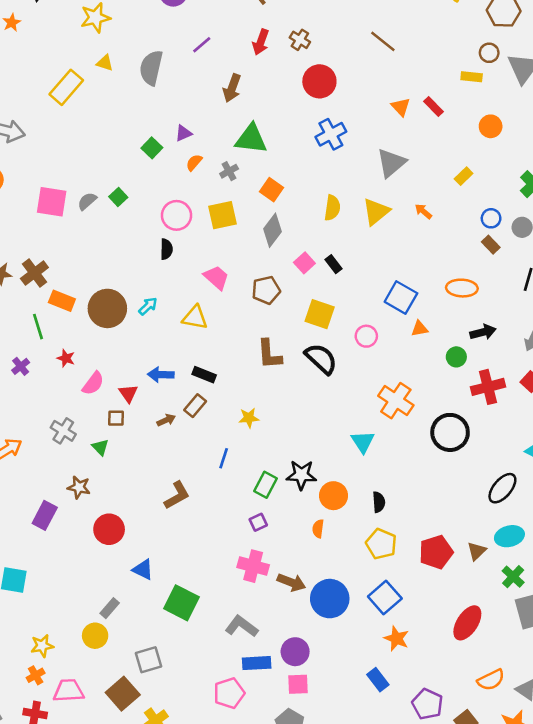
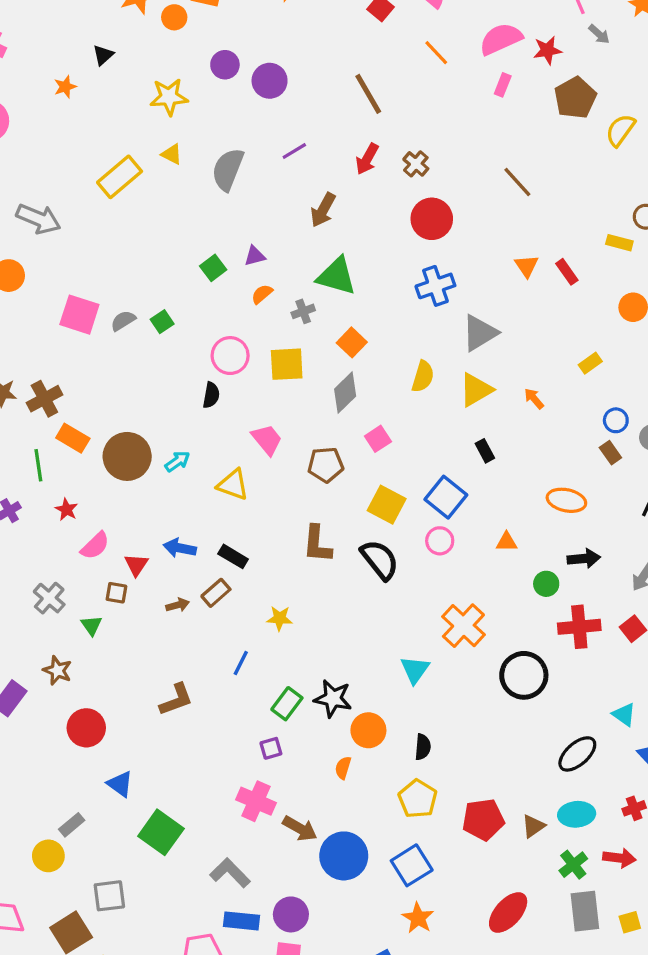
gray triangle: (391, 163) -> (480, 333), moved
black rectangle: (333, 264) -> (485, 451), moved
blue square: (401, 298) -> (446, 497), moved

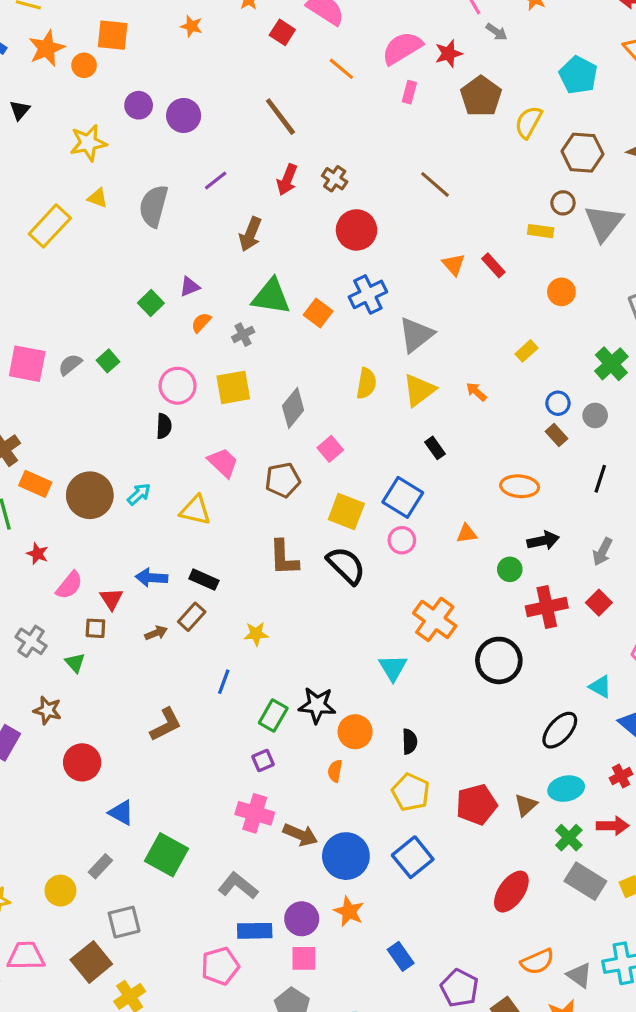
orange square: (352, 342) -> (318, 313), moved
gray rectangle: (72, 825) -> (100, 866), moved
gray rectangle: (585, 911) -> (585, 881), turned -45
orange star: (418, 918) -> (349, 911), moved

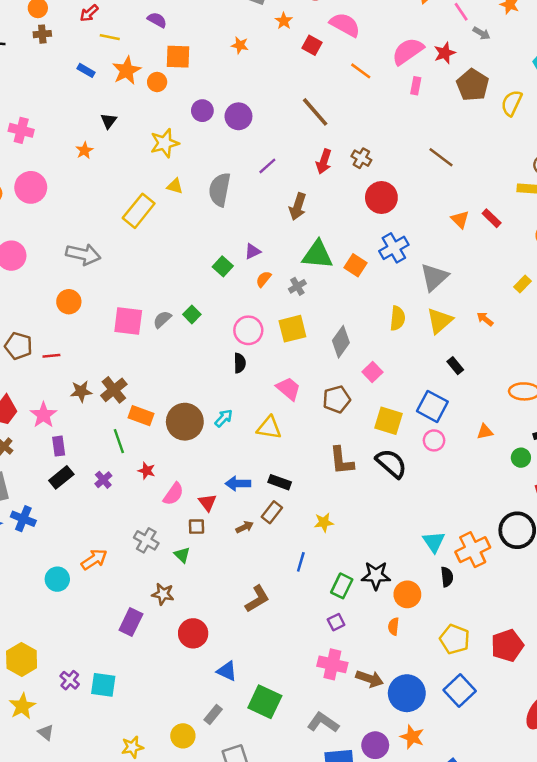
orange cross: (435, 619) -> (473, 550), moved, turned 32
black semicircle: (410, 741) -> (447, 577), moved

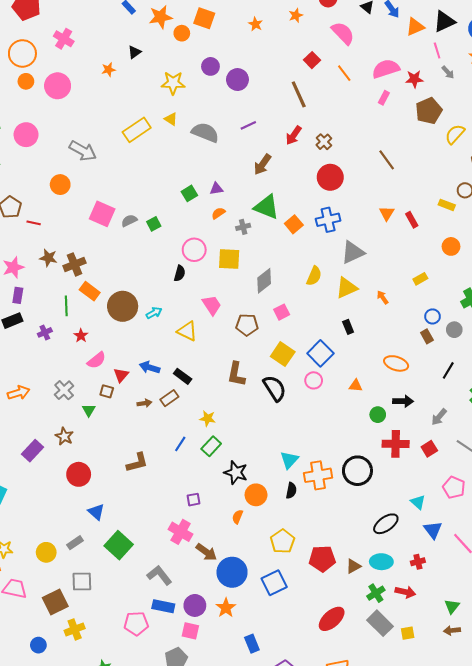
red square: (312, 45) -> (312, 60), moved
gray semicircle: (220, 190) -> (205, 132), turned 84
green rectangle: (342, 586) -> (211, 446), moved

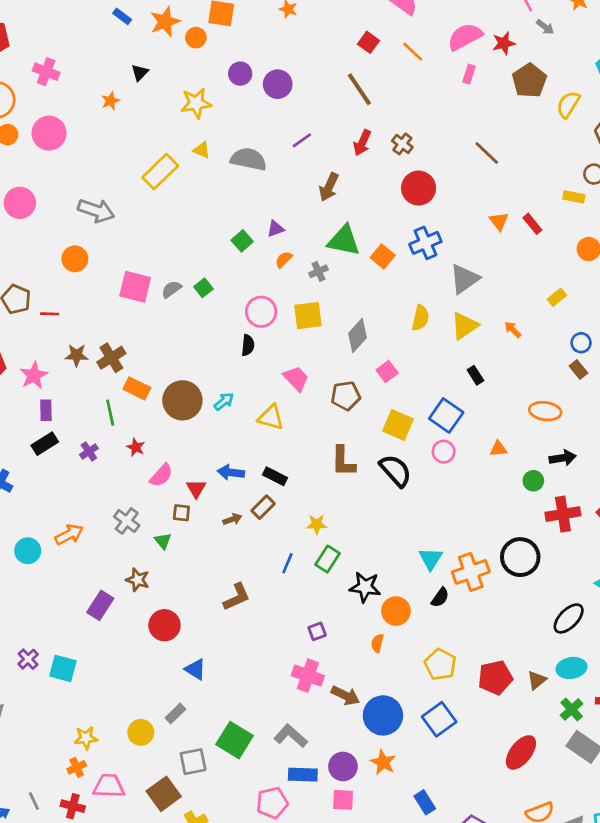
black semicircle: (291, 491) -> (440, 597), turned 35
green square: (119, 545) -> (234, 740), moved

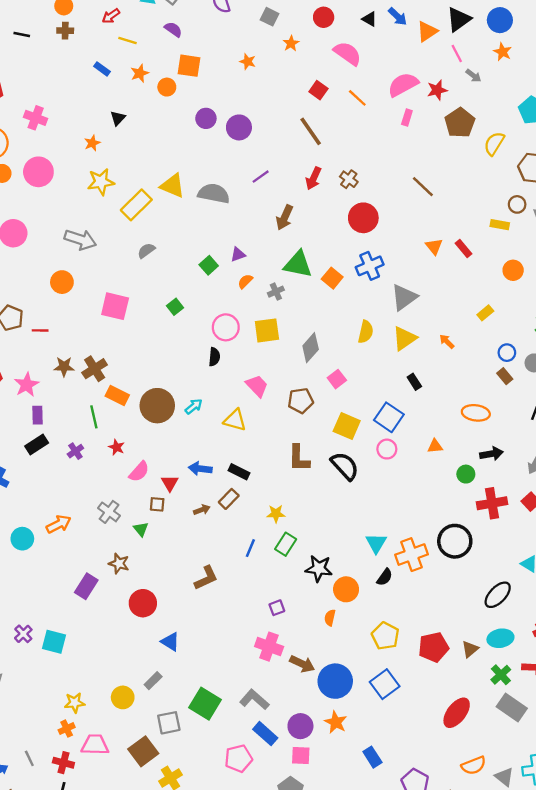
orange star: (165, 22) -> (140, 73), size x0.7
yellow star: (196, 103) -> (101, 182), moved
yellow triangle: (202, 150) -> (173, 186), size x1.6
gray semicircle: (171, 289) -> (146, 251), moved
blue rectangle: (303, 775) -> (265, 734), turned 40

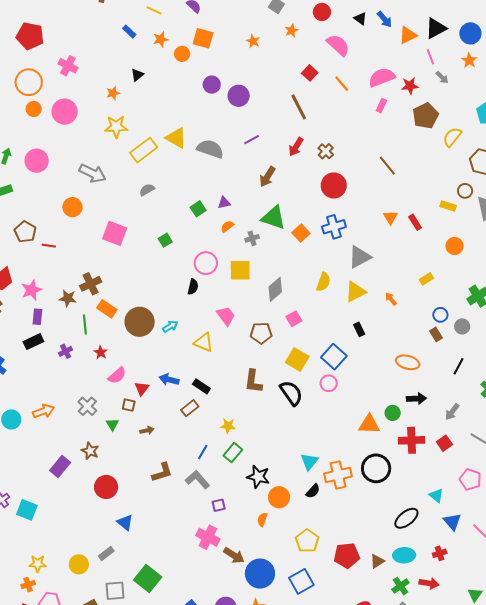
brown star: (64, 367) -> (68, 298), moved
orange triangle: (435, 446) -> (369, 424), moved, size x1.6
brown arrow: (202, 510) -> (147, 430), moved
gray L-shape: (254, 700) -> (198, 480), moved

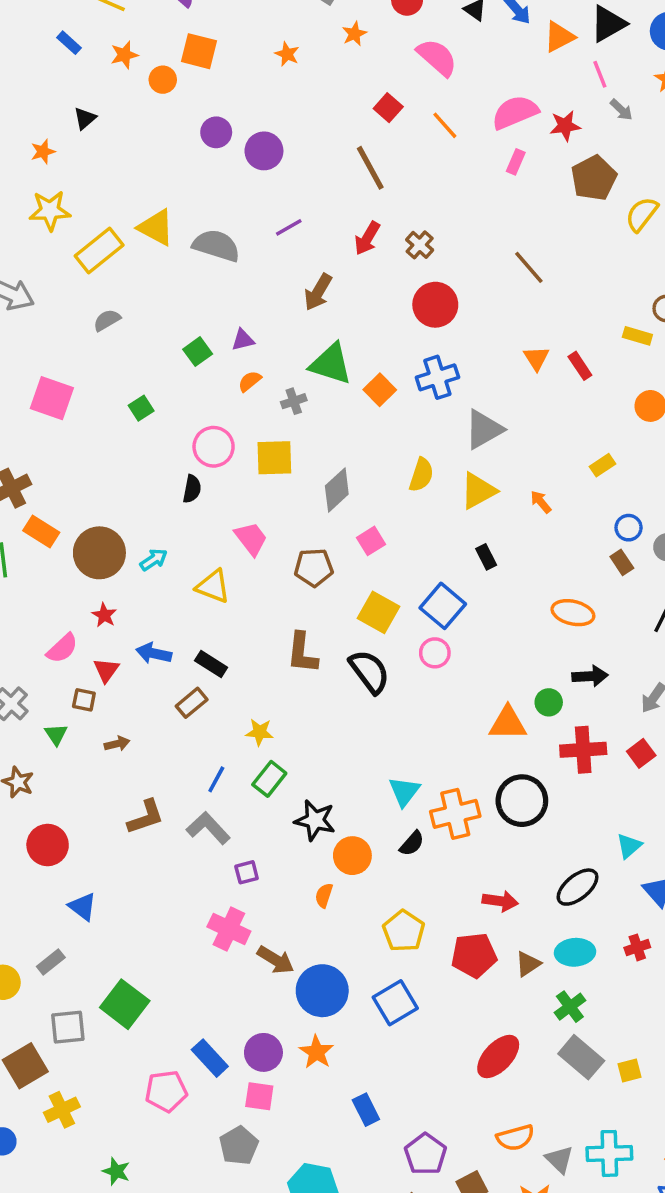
red star: (101, 352) -> (104, 615), moved
cyan triangle: (436, 496) -> (629, 846), turned 42
red arrow: (429, 583) -> (500, 901), moved

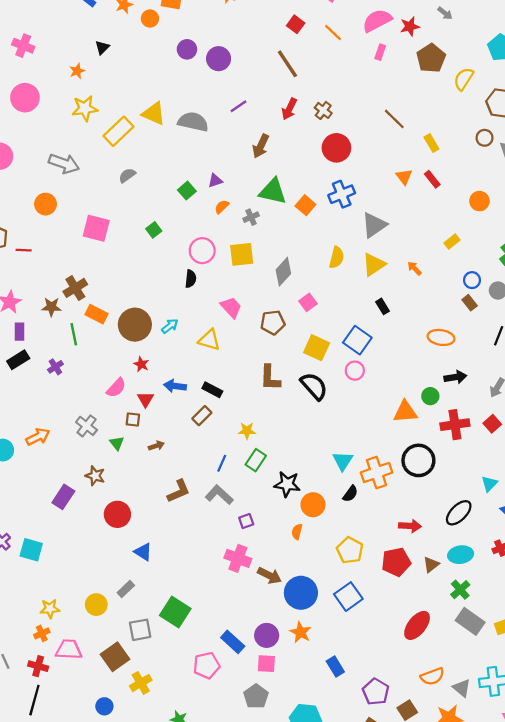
yellow rectangle: (637, 336) -> (431, 143), moved, turned 48

